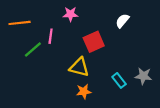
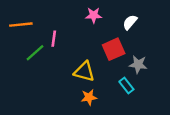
pink star: (70, 14) -> (94, 15), moved
red square: (94, 42) -> (114, 49), moved
gray star: (143, 76) -> (138, 64), moved

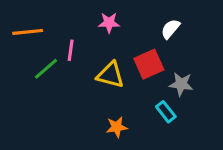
pink star: (94, 15) -> (109, 23), moved
yellow triangle: (84, 71) -> (111, 75), moved

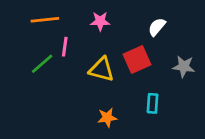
orange line: (28, 32) -> (45, 20), moved
gray star: (181, 84) -> (184, 67), moved
cyan rectangle: (166, 112) -> (153, 103), turned 42

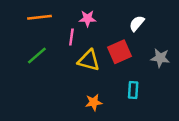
pink line: (65, 47) -> (71, 37), moved

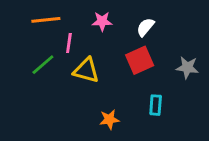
white semicircle: (137, 23) -> (145, 27), moved
pink line: (71, 37) -> (69, 43), moved
yellow triangle: (89, 60) -> (86, 70), moved

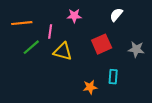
orange line: (46, 20) -> (22, 23), moved
white semicircle: (145, 27) -> (116, 15), moved
orange star: (109, 119) -> (90, 87), moved

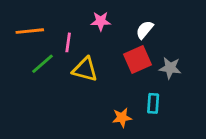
white semicircle: (116, 15) -> (145, 30), moved
gray star: (136, 49) -> (170, 68), moved

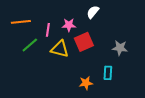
pink star: (101, 21) -> (69, 25), moved
white semicircle: (145, 30) -> (93, 12), moved
red square: (138, 59) -> (84, 42), moved

